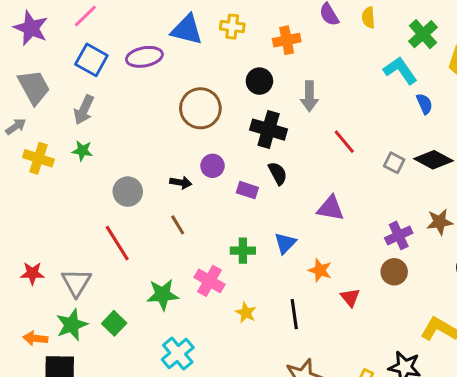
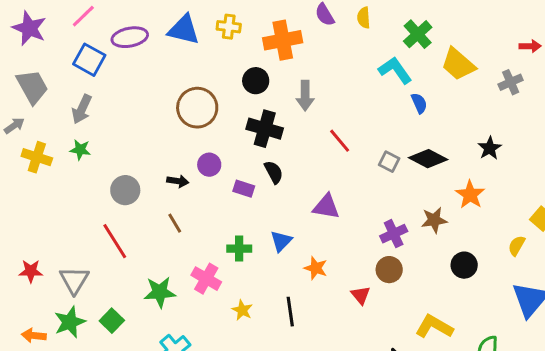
orange cross: (287, 40) -> (283, 40), size x1.4
purple ellipse: (144, 57) -> (130, 37), moved
red triangle: (350, 298) -> (361, 295), moved

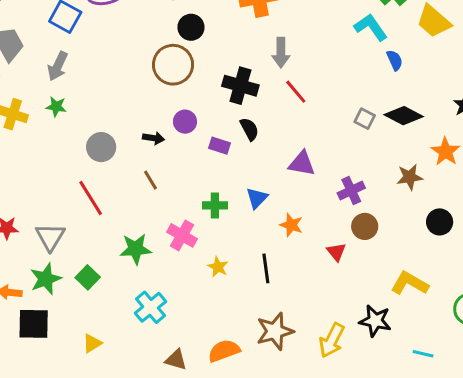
black circle: (256, 81) -> (191, 27), moved
red line: (340, 141) -> (296, 92), moved
purple cross: (394, 234) -> (351, 190), moved

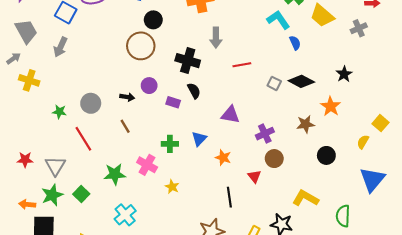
red line: (296, 92) -> (242, 65), moved, turned -60
green star: (56, 107) -> (59, 112), moved
black line: (266, 268) -> (229, 197), moved

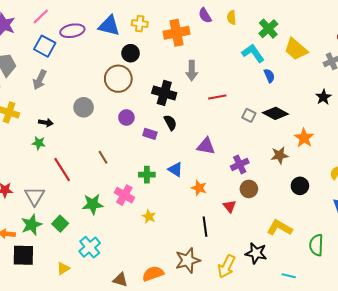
black star: (344, 74) -> (323, 97), moved
black arrow: (127, 97) -> (46, 123), moved
gray circle: (91, 103) -> (84, 107), moved
blue triangle: (199, 139) -> (175, 170), turned -42
cyan cross: (125, 215) -> (90, 247), moved

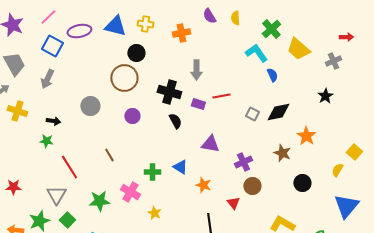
orange cross: (176, 33) -> (181, 33), size x0.7
black diamond: (275, 113) -> (278, 112), turned -40
purple rectangle: (150, 134) -> (198, 104), moved
brown star: (280, 155) -> (282, 153), turned 30
gray triangle: (35, 196) -> (56, 195), moved

